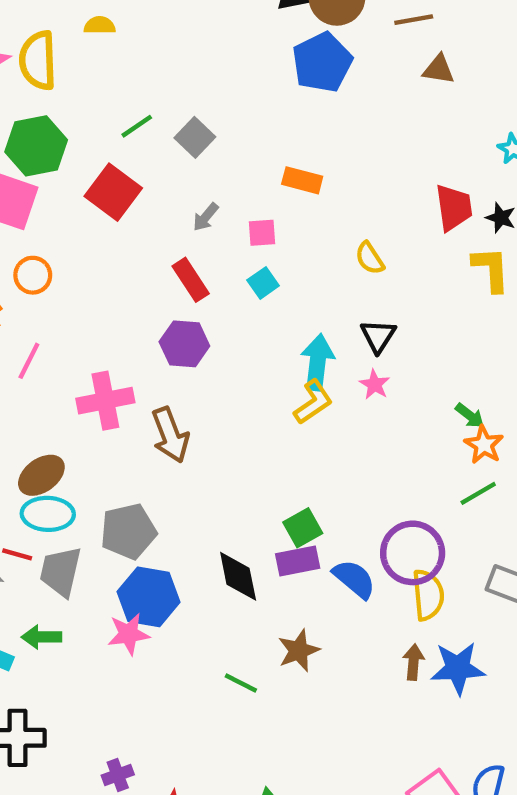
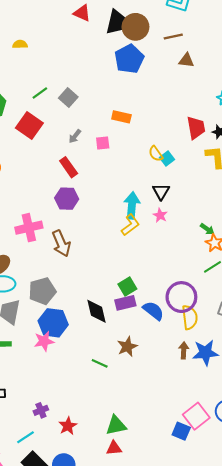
cyan square: (263, 283) -> (167, 159), moved

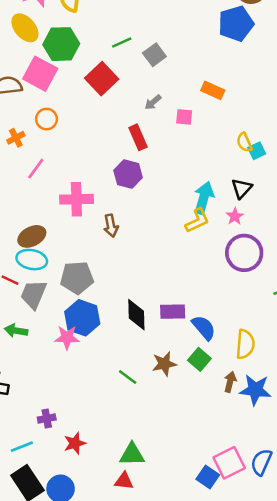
brown arrow: (61, 243) -> (111, 226), size x0.7
green square: (127, 286) -> (199, 359), moved, turned -30
purple circle: (181, 297) -> (244, 253), moved

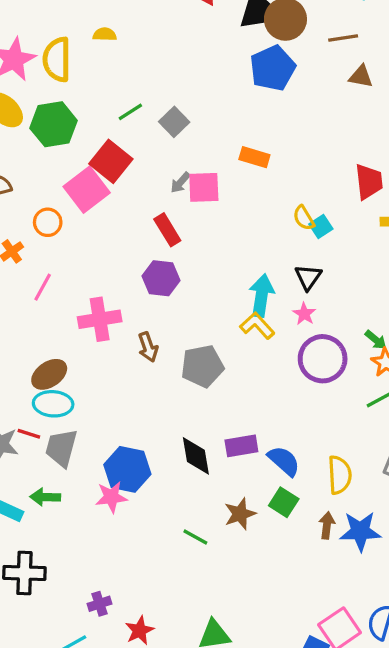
pink square: (40, 74) -> (87, 190), moved, turned 32
pink square: (184, 117) -> (204, 187), moved, size x1.5
yellow L-shape: (197, 221) -> (257, 326), turned -100
gray pentagon: (77, 278) -> (202, 366), moved

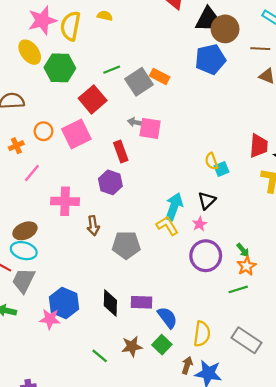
gray square: (174, 122) -> (139, 82), size x1.4
orange rectangle: (254, 157) -> (160, 76), moved
gray arrow: (180, 183) -> (135, 122), turned 48
pink square: (87, 190) -> (76, 134), moved

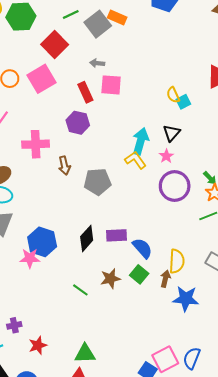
pink square: (150, 128) -> (111, 85), moved
black diamond: (110, 303) -> (87, 238), turned 45
brown arrow: (187, 365) -> (165, 279), moved

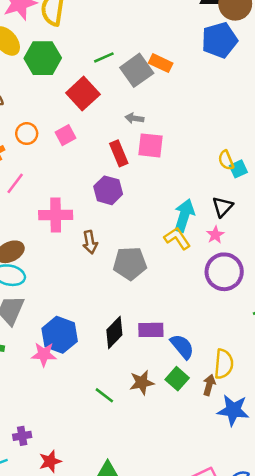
pink square: (42, 79) -> (66, 135), size x0.6

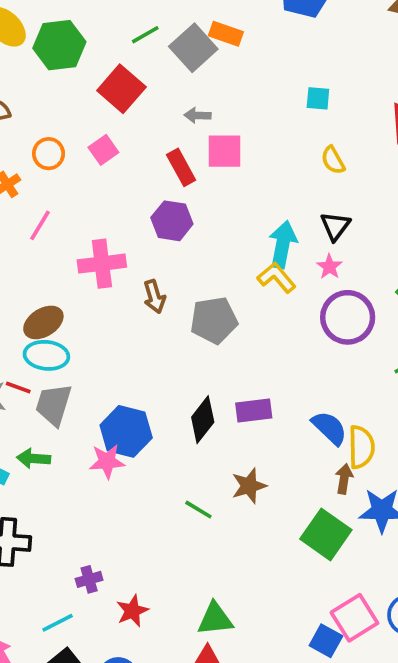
cyan square: (238, 169) -> (318, 98), moved, turned 36
blue semicircle: (182, 347) -> (329, 428), moved
green square: (177, 379) -> (326, 534), moved, size x1.5

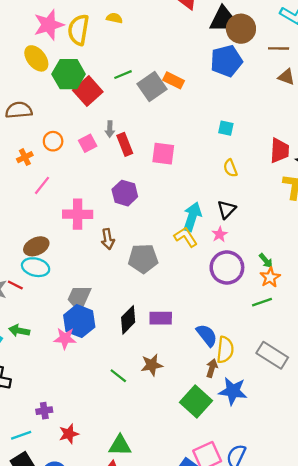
red square: (121, 89) -> (88, 91), moved
gray arrow: (198, 115) -> (110, 129), moved, turned -98
red rectangle: (181, 167) -> (125, 144), moved
gray trapezoid: (54, 405) -> (79, 298), moved

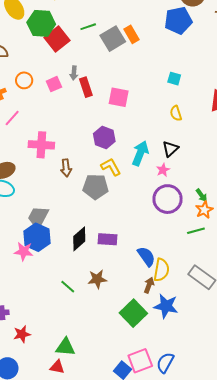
orange rectangle: (174, 80) -> (132, 34), turned 30
purple hexagon: (125, 193) -> (104, 137), moved
yellow L-shape: (186, 237) -> (111, 167), moved

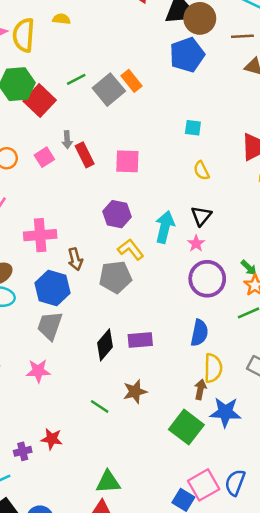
blue hexagon: (37, 237) -> (52, 288), moved
blue semicircle: (146, 256) -> (199, 333), moved, turned 55
red star: (22, 334) -> (52, 439), moved, turned 30

